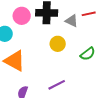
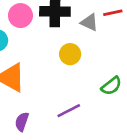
green semicircle: (88, 54) -> (111, 86), moved

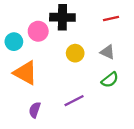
pink circle: (20, 16) -> (38, 31), moved
gray triangle: (89, 22) -> (108, 52), moved

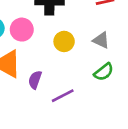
pink circle: (38, 31) -> (22, 30), moved
purple semicircle: (35, 110) -> (35, 80), moved

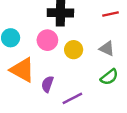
pink circle: (22, 30) -> (47, 40), moved

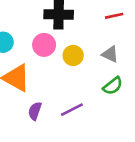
purple semicircle: (47, 84) -> (35, 111), moved

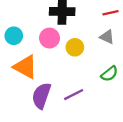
gray triangle: (110, 54) -> (107, 37), moved
purple semicircle: (35, 111) -> (41, 96), size x1.6

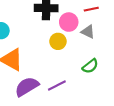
pink circle: (49, 38) -> (69, 22), moved
purple semicircle: (41, 96) -> (27, 87), turned 40

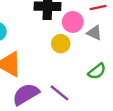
purple line: (57, 85) -> (60, 93), turned 66

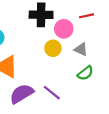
gray triangle: (94, 33) -> (81, 49), moved

